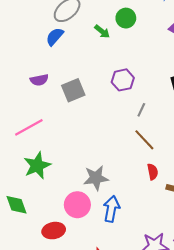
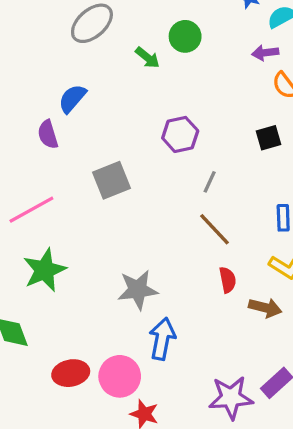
blue semicircle: (55, 37) -> (72, 98), moved
purple semicircle: (39, 80) -> (48, 134), turned 84
gray square: (73, 90) -> (112, 180), moved
pink circle: (77, 205) -> (120, 376), moved

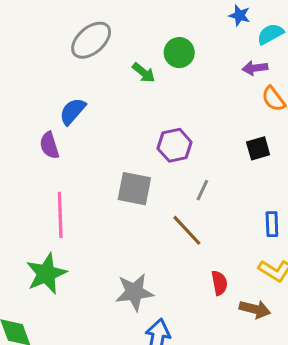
gray square: (112, 180) -> (134, 189), moved, turned 33
pink line: (31, 210) -> (60, 215), moved, turned -63
brown line: (215, 229) -> (187, 230), moved

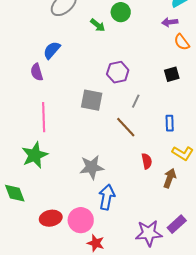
blue rectangle: (272, 224) -> (170, 123), moved
brown arrow: (255, 309) -> (170, 178), turned -84

